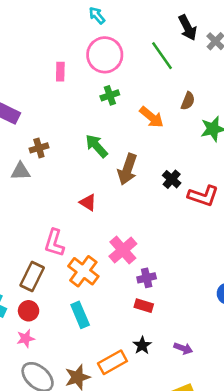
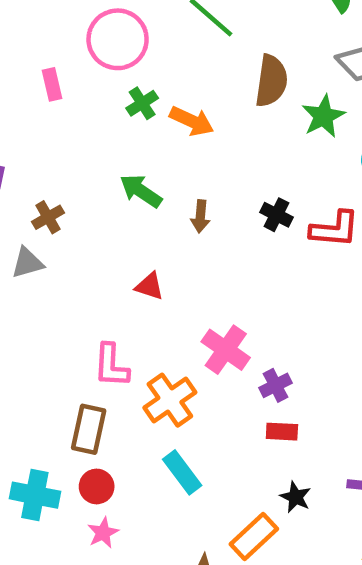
brown semicircle: (188, 101) -> (271, 81), size x1.6
orange arrow: (152, 117) -> (192, 121), moved
brown arrow: (127, 169) -> (200, 216), size x0.6
orange cross: (83, 271) -> (170, 400), turned 32

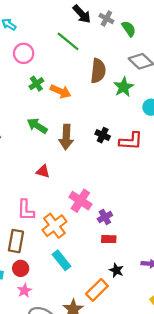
pink circle: (118, 39) -> (24, 53), size x0.7
brown arrow: (200, 216) -> (66, 137), size x1.6

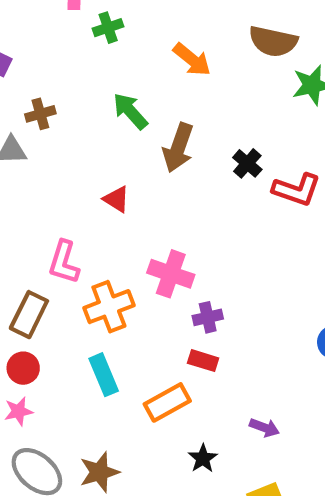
brown semicircle: (98, 71) -> (273, 41), turned 80
green cross: (36, 84) -> (108, 28), moved
pink cross: (80, 201) -> (171, 274), turned -30
black star: (116, 270) -> (203, 458), moved
orange rectangle: (97, 290) -> (167, 402), moved

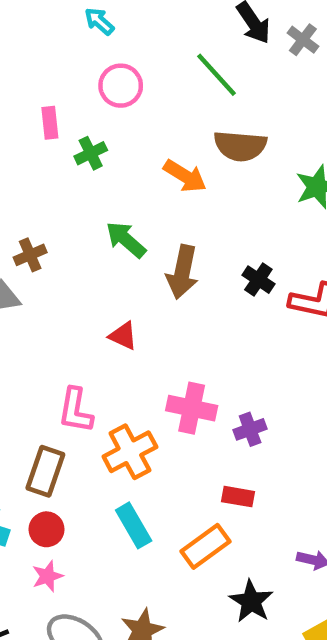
brown semicircle: (273, 41) -> (240, 146), moved
purple cross: (208, 317) -> (250, 429), moved
black star: (203, 458) -> (251, 601), size x1.4

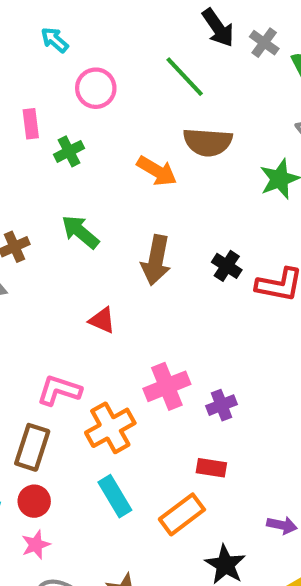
cyan arrow: (99, 21) -> (55, 40), moved
green arrow: (126, 240) -> (80, 232), moved
pink cross: (192, 408) -> (167, 386), turned -33
pink L-shape: (76, 410) -> (59, 390), turned 99

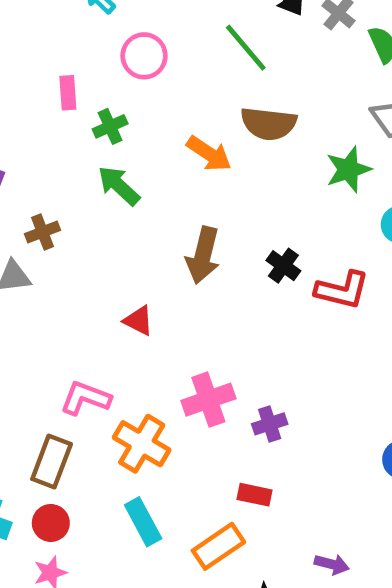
green arrow: (80, 232) -> (119, 186), moved
orange cross: (110, 428) -> (142, 444), turned -33

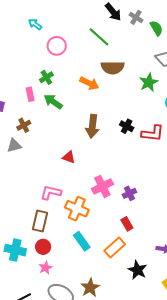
pink rectangle: (68, 93) -> (30, 94), moved
red rectangle: (255, 495) -> (127, 224), turned 56

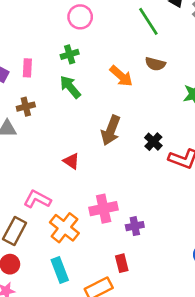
pink circle: (57, 46) -> (80, 17), moved
brown semicircle: (113, 67) -> (155, 64), size x0.7
pink rectangle: (30, 94) -> (27, 68), moved

